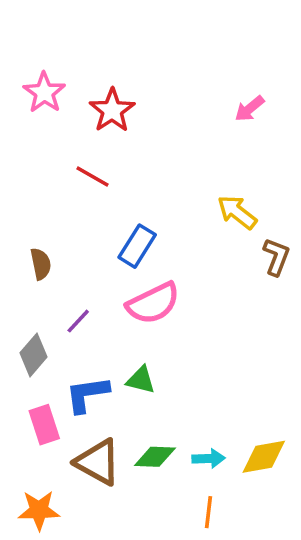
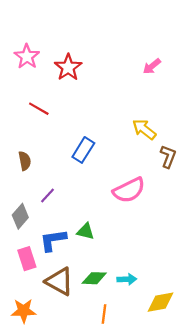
red line: (92, 176) -> (39, 109), moved
pink semicircle: (153, 303) -> (129, 190), moved
yellow diamond: (264, 457) -> (160, 302), moved
orange line: (209, 512) -> (104, 314), moved

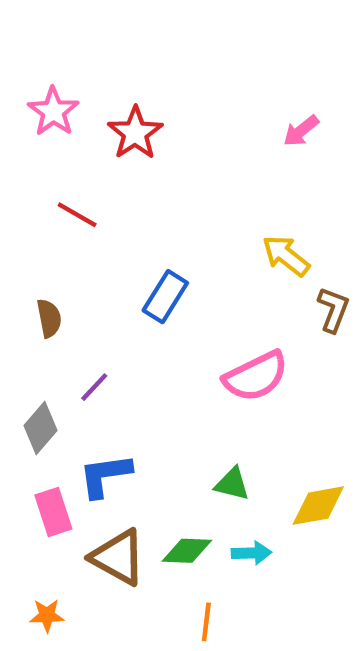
green triangle: (86, 231) -> (232, 484), moved
yellow diamond: (160, 302) -> (318, 506), moved
orange star: (24, 311) -> (47, 615), size x0.7

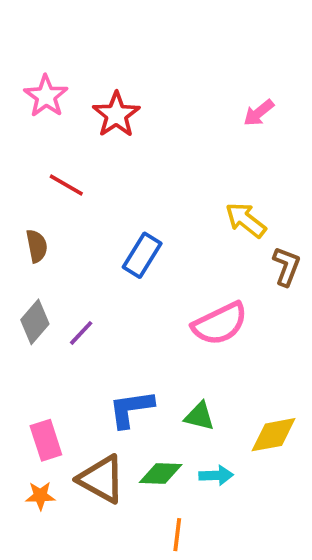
brown semicircle: (49, 318) -> (37, 246), moved
gray diamond: (40, 428) -> (35, 322), moved
blue L-shape: (105, 475) -> (131, 409), moved
orange star: (47, 615) -> (40, 496), moved

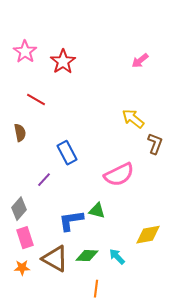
blue rectangle: (142, 255) -> (67, 153), moved, turned -60
gray diamond: (35, 322) -> (19, 209), moved
green triangle: (199, 416) -> (97, 211), moved
cyan arrow: (216, 475) -> (117, 257), turned -132

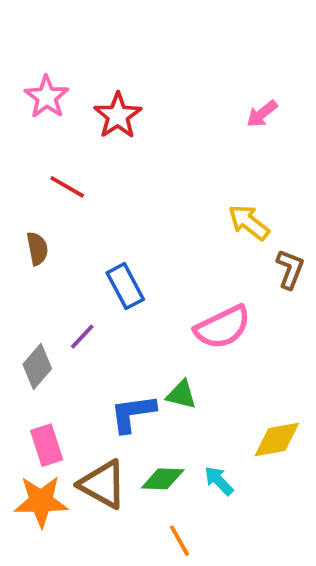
gray diamond: (19, 209) -> (37, 367), moved
orange star: (22, 268) -> (41, 501), size x1.8
orange line: (96, 289) -> (180, 541), turned -36

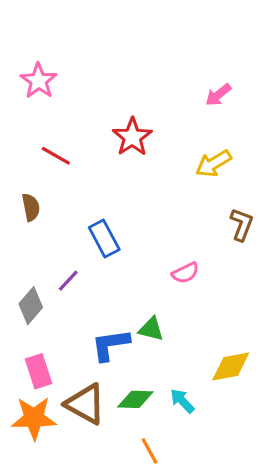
red star: (118, 116) -> (132, 137), moved
yellow arrow: (249, 222) -> (213, 164), moved, turned -69
pink semicircle: (223, 327) -> (185, 273), size x0.6

